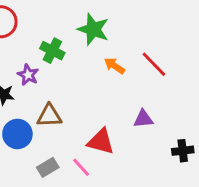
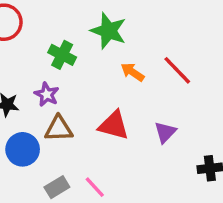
purple star: (28, 75) -> (47, 94), moved
purple triangle: (143, 119) -> (165, 132), turned -40
red triangle: (101, 142) -> (114, 125), moved

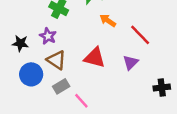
red line: (177, 70) -> (140, 35), moved
brown triangle: (59, 129) -> (56, 60), turned 36
gray rectangle: (57, 187) -> (61, 86), moved

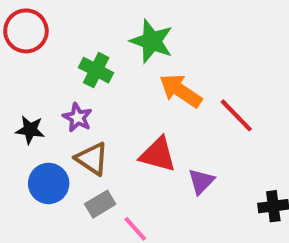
orange arrow: (108, 20) -> (181, 91), size x1.5
purple triangle: (131, 62) -> (201, 181), moved

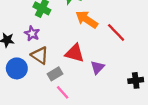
gray rectangle: (100, 204) -> (55, 74), moved

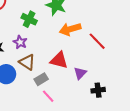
orange arrow: (87, 19) -> (70, 29), turned -50
black cross: (136, 80) -> (98, 90), moved

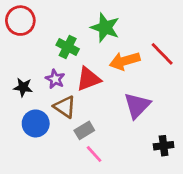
red line: (97, 41) -> (162, 54), moved
red triangle: (59, 60) -> (88, 79), moved, turned -36
purple triangle: (80, 73) -> (137, 105), moved, size x1.5

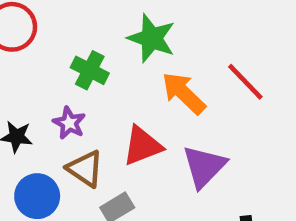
orange arrow: (125, 61) -> (184, 93), turned 60
red triangle: (88, 79) -> (142, 146), moved

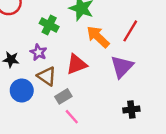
red line: (245, 82) -> (130, 31), turned 75
purple triangle: (204, 166) -> (122, 67), moved

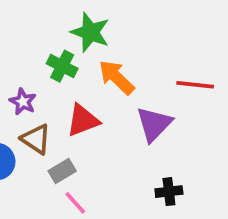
green cross: (49, 25) -> (62, 66), moved
red line: (130, 31) -> (195, 85), moved, turned 65

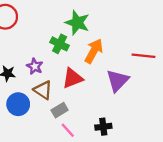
orange arrow: (116, 77) -> (94, 51), turned 75
black cross: (169, 192) -> (103, 127), moved

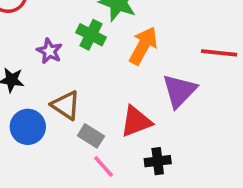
purple star: (35, 66) -> (49, 51), moved
red triangle: (73, 78) -> (136, 121), moved
gray rectangle: (60, 110) -> (91, 136), turned 63

